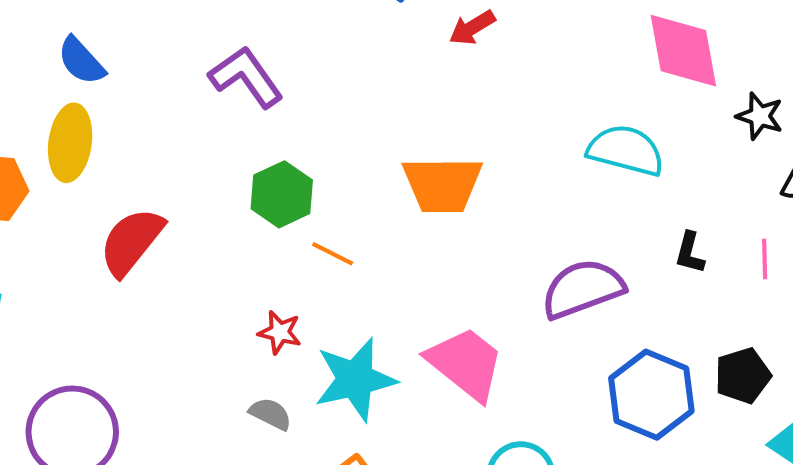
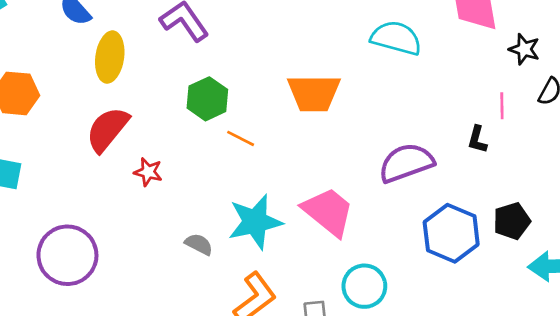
yellow ellipse: (70, 143) -> (110, 57), moved
cyan semicircle: (626, 150) -> (396, 38), moved
pink line: (765, 259) -> (502, 106), moved
red star: (280, 332) -> (148, 172), moved

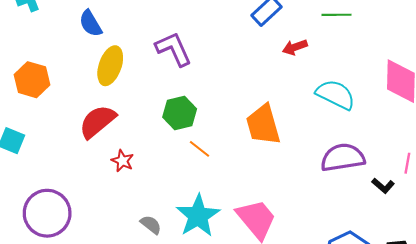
orange trapezoid: (314, 93) -> (263, 125), turned 63
black L-shape: (477, 139) -> (383, 186), turned -75
purple semicircle: (406, 163) -> (343, 158), moved
cyan star: (255, 222) -> (198, 216), turned -30

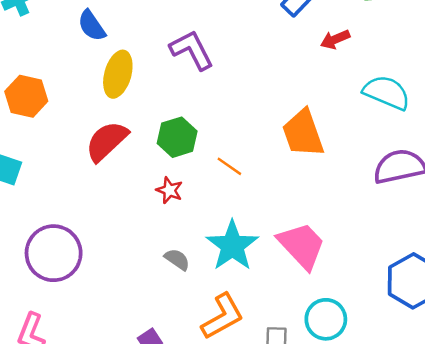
green hexagon: (180, 113) -> (177, 137), moved
red star: (122, 161) -> (169, 190), moved

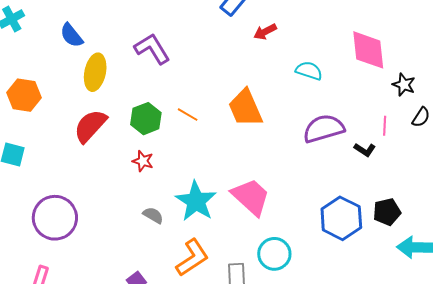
cyan semicircle: (387, 92) -> (309, 71), size x0.7
orange line: (229, 166) -> (188, 115), moved

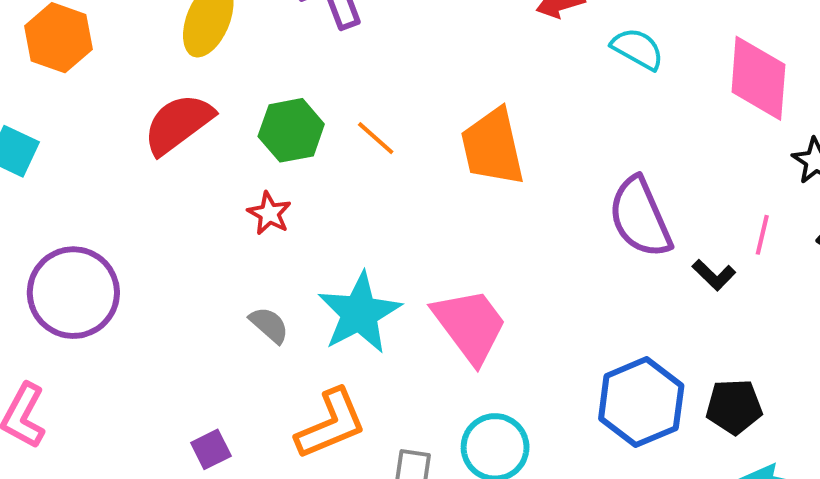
cyan semicircle: (309, 71) -> (637, 49), moved
purple semicircle: (324, 129) -> (640, 217), turned -108

